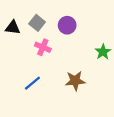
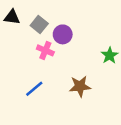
purple circle: (67, 25) -> (63, 34), moved
black triangle: (13, 28) -> (12, 17), moved

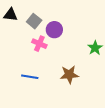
blue line: (34, 89) -> (30, 77), turned 49

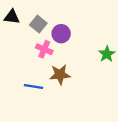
brown star: (69, 75) -> (60, 75), moved

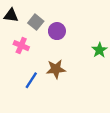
pink cross: (44, 49) -> (21, 46), moved
blue line: (33, 87) -> (31, 80), turned -66

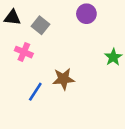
purple circle: (57, 31) -> (86, 14), moved

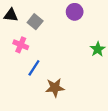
brown star: (63, 79) -> (55, 88), moved
blue line: (35, 92) -> (34, 68), moved

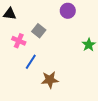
gray square: (35, 22) -> (39, 31), moved

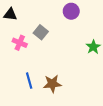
blue line: (31, 62) -> (29, 81), moved, turned -49

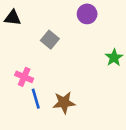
pink cross: (20, 43) -> (24, 77), moved

